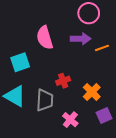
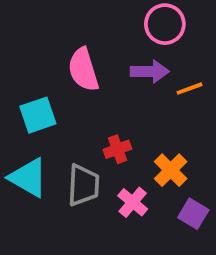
purple square: (104, 116) -> (193, 214), turned -35
pink cross: (70, 120) -> (133, 202), moved

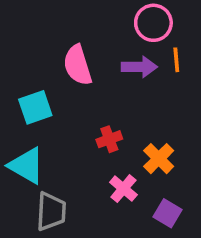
orange line: (190, 89) -> (176, 60), moved, turned -75
gray trapezoid: (83, 185) -> (51, 211), moved
purple square: (193, 214) -> (168, 213), moved

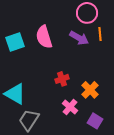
purple arrow: (139, 67) -> (79, 38), turned 30
cyan square: (35, 107) -> (15, 42), moved
gray trapezoid: (51, 211) -> (29, 120), turned -150

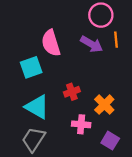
cyan square: (15, 42) -> (31, 67), moved
cyan triangle: (15, 94) -> (37, 107), moved
pink cross: (70, 107) -> (81, 124), turned -35

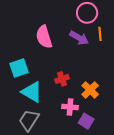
cyan square: (31, 67) -> (19, 68), moved
purple square: (110, 141) -> (86, 121), moved

